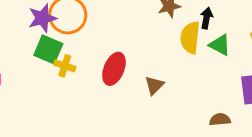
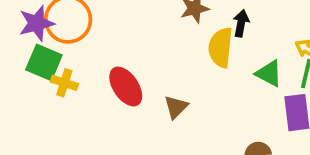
green triangle: (220, 45) -> (269, 74), moved
red ellipse: (114, 69) -> (126, 87), turned -56

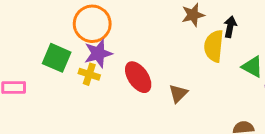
purple star: (36, 23) -> (98, 53), moved
green square: (44, 62) -> (57, 58), moved

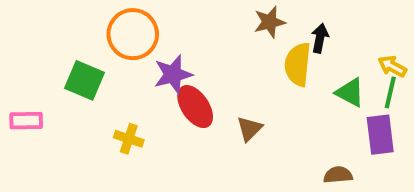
purple star: (98, 53) -> (173, 74), moved
yellow cross: (89, 74) -> (129, 139), moved

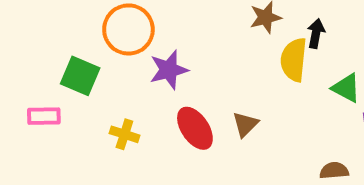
red ellipse: (195, 107) -> (195, 128), moved
pink rectangle: (26, 121) -> (44, 116), moved

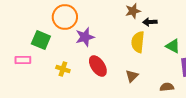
black arrow: (316, 34) -> (150, 22), moved, turned -104
yellow semicircle: (294, 60) -> (138, 42), moved
brown triangle: (245, 124) -> (132, 76), moved

